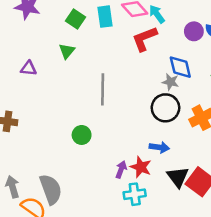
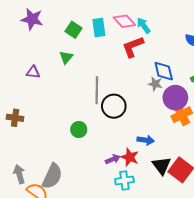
purple circle: (194, 31) -> (175, 98), moved, size x1.5
black circle: (165, 108) -> (114, 106), moved
purple arrow: (121, 170) -> (113, 159), turned 48
gray semicircle: (51, 189) -> (52, 176), turned 45

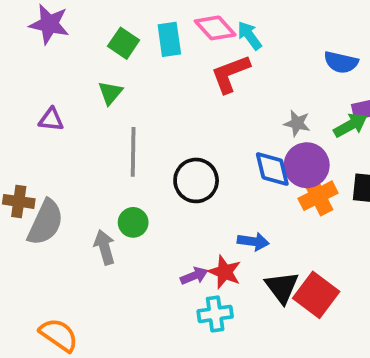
blue diamond: (164, 71) -> (272, 169), moved
gray star: (155, 84) -> (297, 123), moved
gray line: (97, 90) -> (133, 152), moved
gray arrow: (19, 174) -> (105, 247), moved
gray semicircle: (52, 176) -> (45, 222), moved

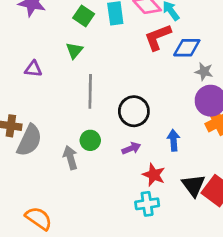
blue diamond: (272, 169) -> (187, 48), moved, turned -76
blue arrow: (253, 241) -> (174, 140), moved, turned -102
purple arrow: (194, 276) -> (131, 148), moved

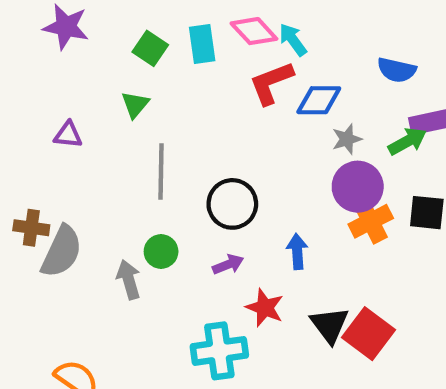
gray star: (204, 72) -> (347, 139), turned -30
cyan cross: (147, 204) -> (219, 351), moved, size x1.4

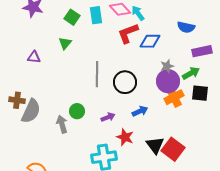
gray star: (347, 139) -> (167, 66), moved
green arrow: (407, 141) -> (191, 73), moved
gray line: (161, 172) -> (97, 74), moved
black circle: (232, 204) -> (125, 82), moved
blue arrow: (297, 251) -> (140, 111), turned 70

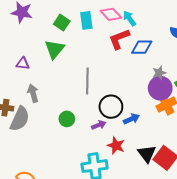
green triangle: (65, 43) -> (55, 49), size x1.5
black circle: (125, 82) -> (111, 107), moved
gray arrow: (62, 124) -> (33, 93), moved

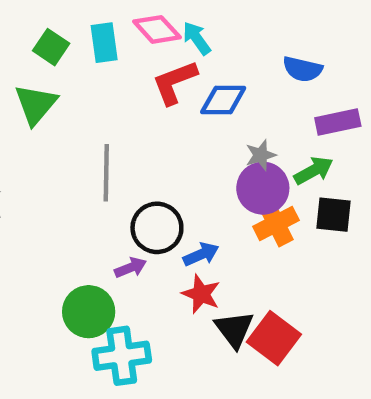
green circle: (67, 119) -> (89, 312), moved, size x1.5
red star: (116, 146) -> (201, 294), moved

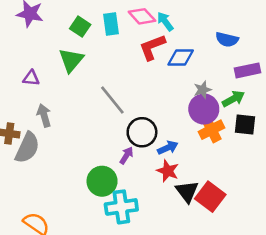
gray line: (106, 173) -> (112, 100), turned -40
purple arrow: (131, 268) -> (126, 155), turned -36

